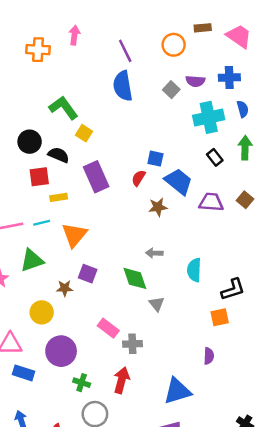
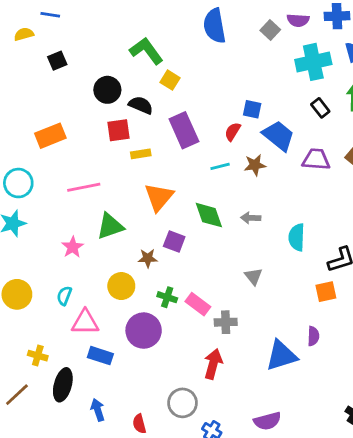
cyan line: (42, 223) -> (220, 166), moved
green diamond: (135, 278) -> (209, 215), moved
green cross: (82, 383) -> (167, 297), moved
blue triangle: (177, 391) -> (281, 356), moved

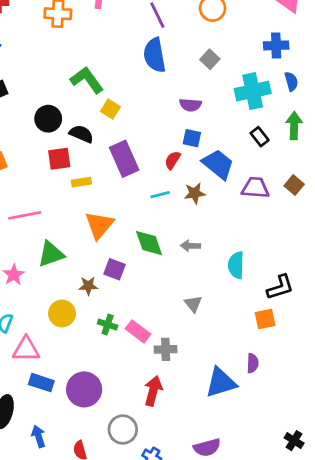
purple semicircle: (298, 20) -> (190, 105), moved
purple circle: (144, 331) -> (84, 389), moved

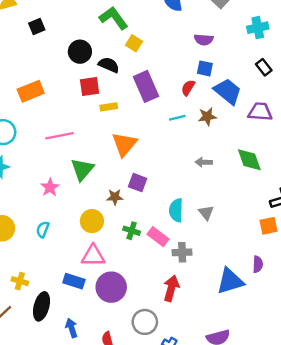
cyan cross: (253, 91) -> (258, 28), size x0.7
green diamond: (149, 243) -> (249, 160), moved
green triangle: (51, 254) -> (82, 169), turned -30
cyan semicircle: (236, 265) -> (176, 210), moved
pink triangle: (26, 349) -> (93, 256), moved

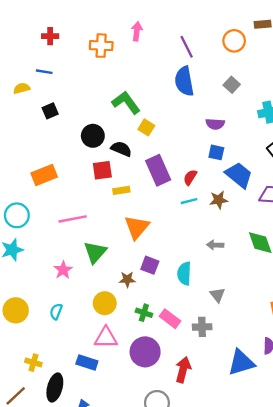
red semicircle: (188, 88) -> (190, 177), moved
cyan semicircle: (176, 210) -> (184, 274), moved
gray cross: (182, 252) -> (202, 327), moved
purple circle: (111, 287) -> (145, 352), moved

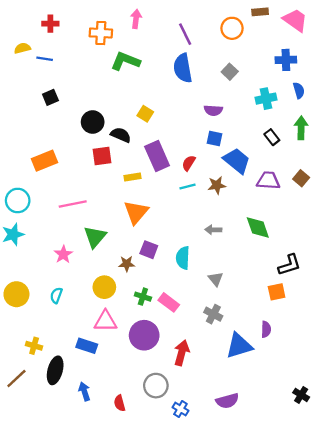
yellow semicircle: (22, 88) -> (22, 48), moved
green L-shape: (126, 103) -> (125, 61), moved, turned -32
yellow rectangle: (121, 190) -> (132, 177), moved
gray cross: (202, 327) -> (213, 314), moved, turned 30

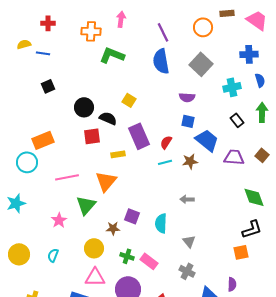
gray square: (230, 72) -> (201, 64), size x1.6
cyan circle: (18, 200) -> (27, 162), moved
orange triangle: (136, 212) -> (106, 181), moved
green diamond: (258, 227) -> (254, 197), moved

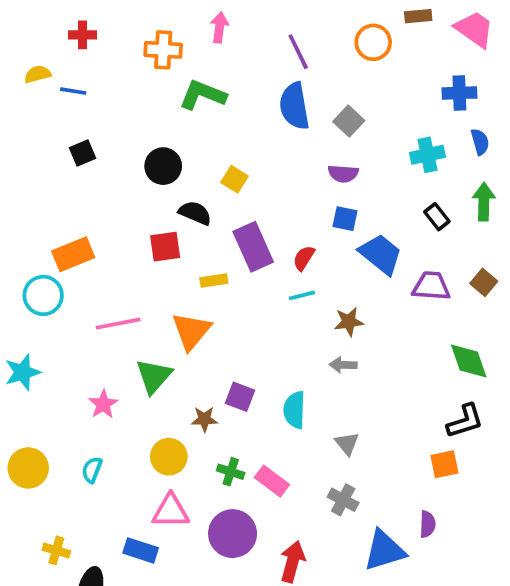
gray square: (201, 64) -> (349, 121), moved, size x0.7
black circle: (84, 107) -> (163, 166), moved
brown star: (190, 161) -> (349, 322), moved

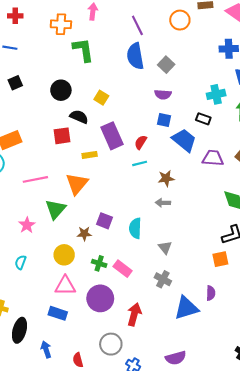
green L-shape: (203, 95) -> (83, 50), turned 60
cyan cross: (428, 155) -> (216, 94), moved
black rectangle: (437, 217) -> (203, 119), moved, turned -32
blue rectangle: (141, 550) -> (58, 313), moved

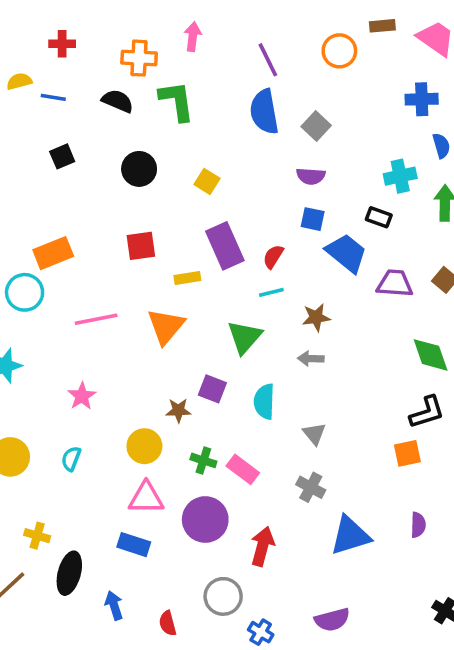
black semicircle: (79, 117) -> (118, 101), moved
green triangle: (56, 209) -> (245, 337), moved
purple semicircle: (211, 293) -> (418, 525), moved

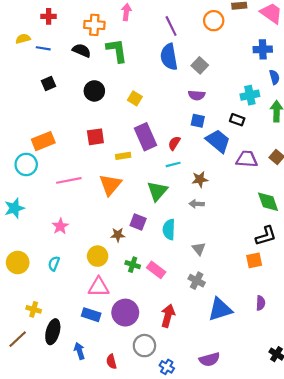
purple circle: (205, 520) -> (125, 313), moved

